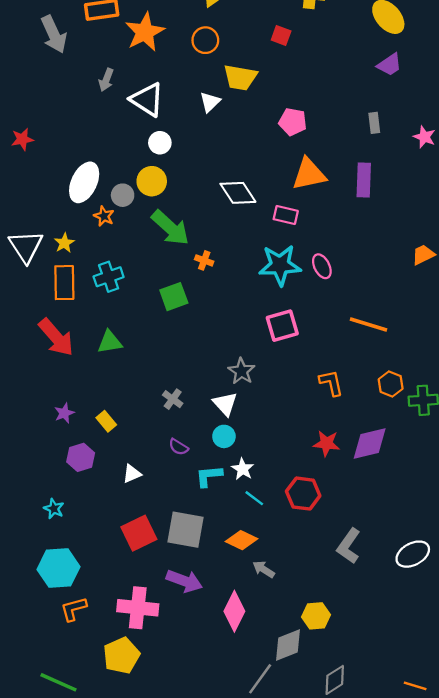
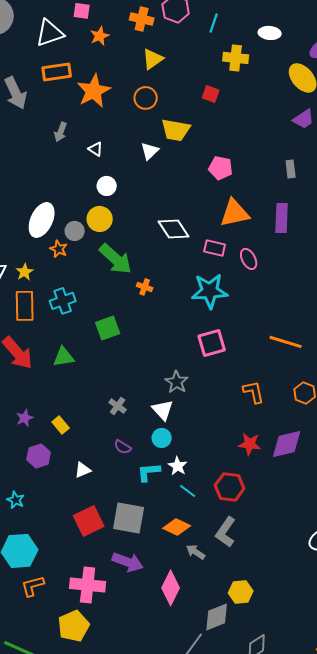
white triangle: (147, 100) -> (96, 149), size x0.5
pink ellipse: (322, 266) -> (249, 259), moved
green square: (174, 297) -> (108, 328), moved
gray L-shape: (349, 546) -> (226, 532), moved

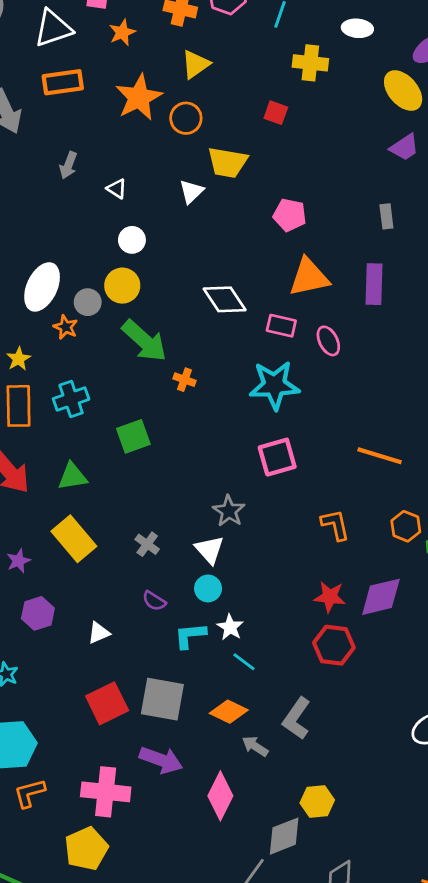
orange star: (94, 91) -> (139, 97), moved
yellow rectangle: (61, 425) -> (74, 539), moved, size x1.8
red hexagon: (230, 487) -> (334, 645), moved

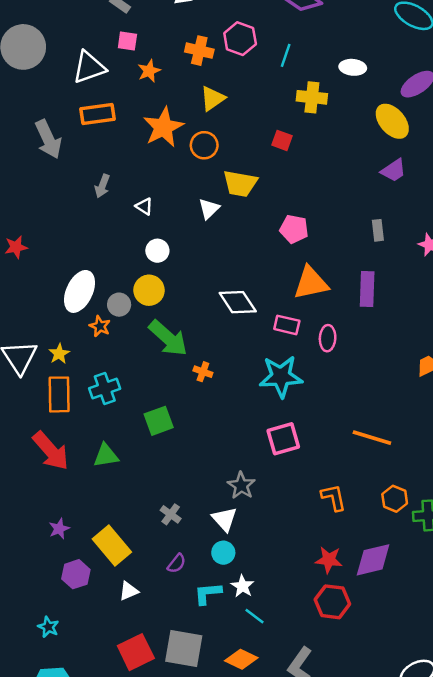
pink ellipse: (328, 341) -> (328, 338), turned 30
yellow rectangle: (74, 539) -> (112, 545), moved
purple semicircle: (154, 601) -> (177, 563), turned -84

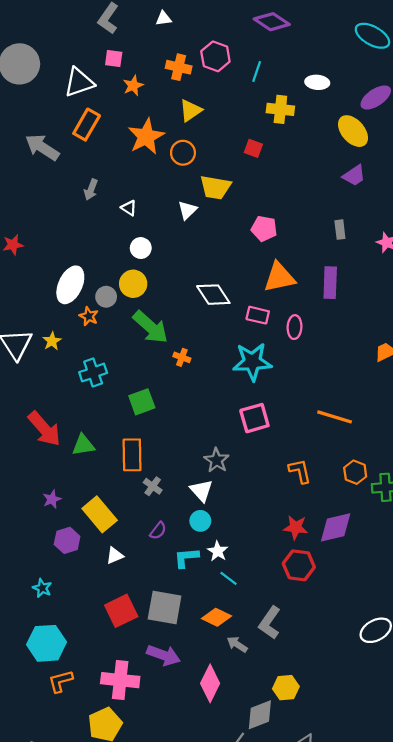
orange rectangle: (97, 114) -> (87, 125), turned -52
gray arrow: (48, 139) -> (42, 147), turned 148
orange rectangle: (59, 394) -> (132, 455), moved
green triangle: (106, 456) -> (83, 445), moved

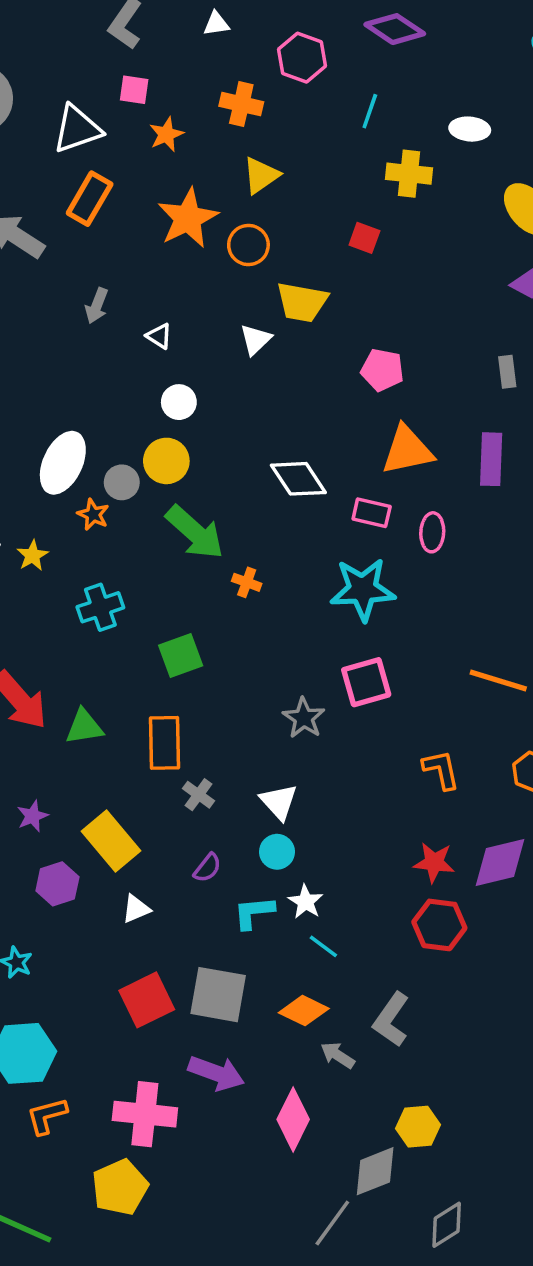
pink hexagon: (215, 56) -> (302, 58), moved
gray star: (217, 460) -> (304, 718), moved

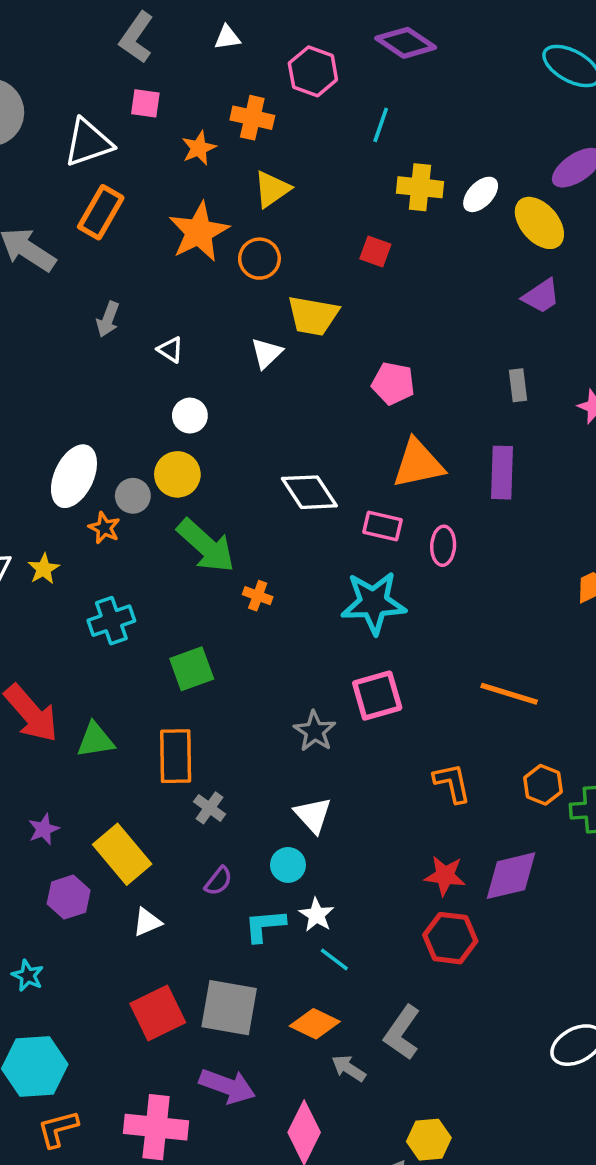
white ellipse: (470, 129) -> (481, 194), moved, turned -51
orange star: (166, 134) -> (199, 148), moved
white triangle: (279, 802) -> (313, 815), moved

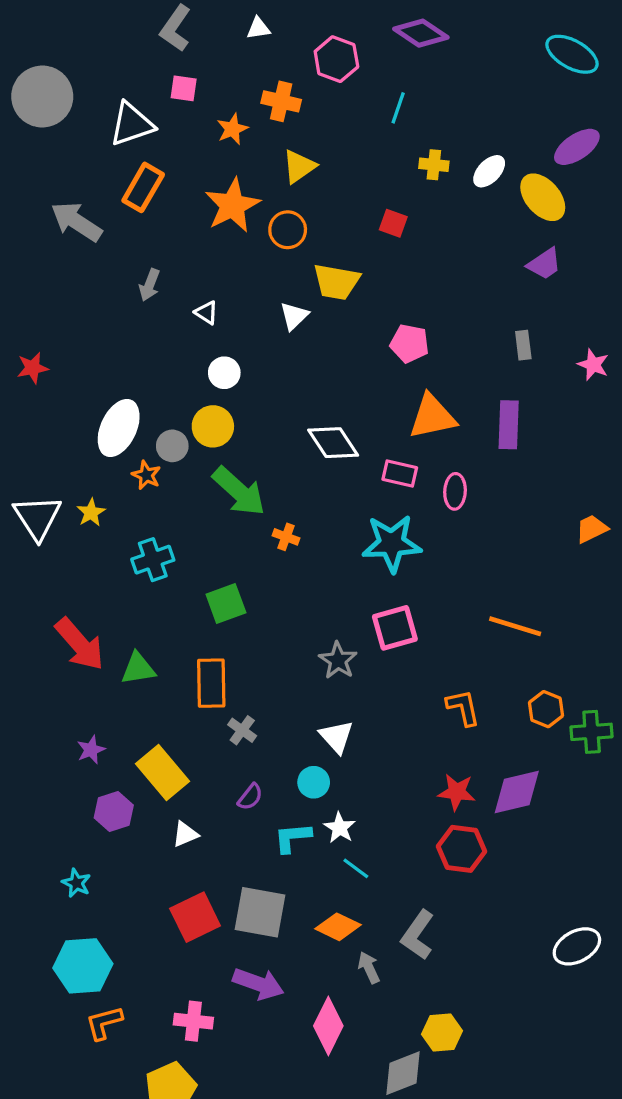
yellow cross: (420, 187) -> (434, 165), size x0.7
gray arrow: (349, 1068) -> (369, 967), turned 32
pink cross: (156, 1127) -> (193, 1021), size x0.7

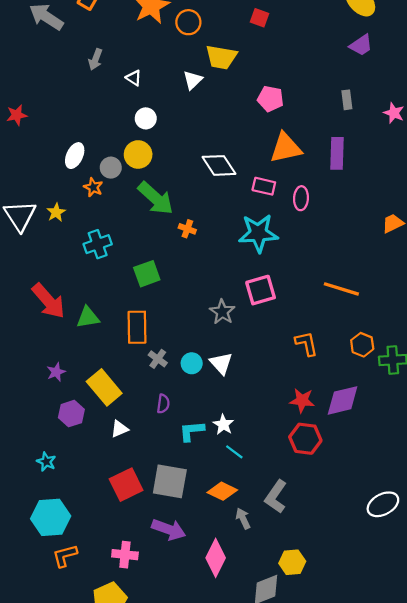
white ellipse: (119, 428) -> (75, 156), size x0.7
cyan circle: (314, 782) -> (192, 363), moved
purple semicircle: (250, 797) -> (163, 404), turned -30

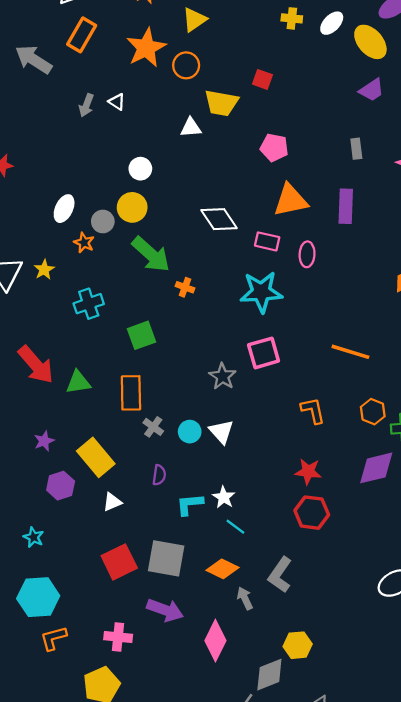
red square: (259, 18) -> (262, 79), moved
white triangle: (134, 78) -> (117, 102), moved
white triangle: (193, 80) -> (191, 128), turned 40
purple diamond: (343, 400) -> (376, 468), moved

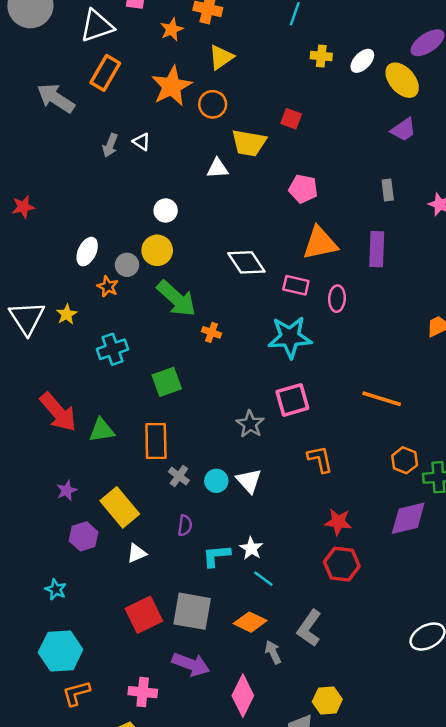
orange L-shape: (313, 410) -> (320, 459), moved

